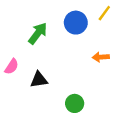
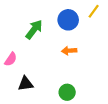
orange arrow: (101, 57) -> (69, 51), moved
black triangle: (39, 80) -> (26, 84), moved

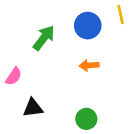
yellow line: (94, 11) -> (121, 15), turned -48

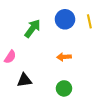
yellow line: (121, 15) -> (89, 21), moved
orange arrow: (89, 65) -> (64, 57), moved

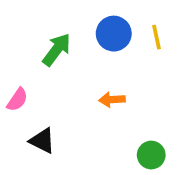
black triangle: (24, 80) -> (42, 141), turned 35
green circle: (64, 88) -> (151, 155), moved

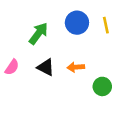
black triangle: (42, 141) -> (46, 67), moved
green circle: (151, 155) -> (102, 86), moved

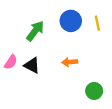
black triangle: (46, 67) -> (32, 65), moved
green circle: (102, 86) -> (94, 91), moved

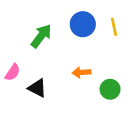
black triangle: (32, 65) -> (37, 88), moved
green circle: (94, 91) -> (110, 89), moved

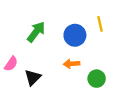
blue circle: (83, 24) -> (75, 35), moved
black triangle: (37, 88) -> (33, 77), turned 48

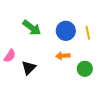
yellow line: (100, 24) -> (88, 33), moved
green arrow: (36, 32) -> (32, 28), turned 90

